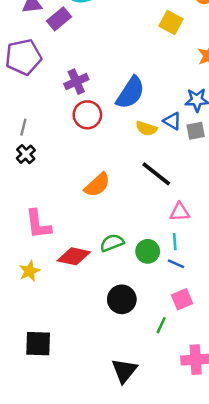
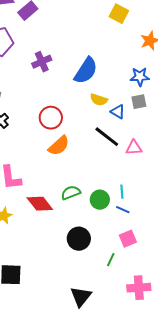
red circle: (87, 115) -> (51, 118), moved
blue triangle: (172, 121) -> (118, 112), moved
pink triangle: (180, 212) -> (134, 148), moved
red diamond: (74, 256) -> (40, 204), turned 40

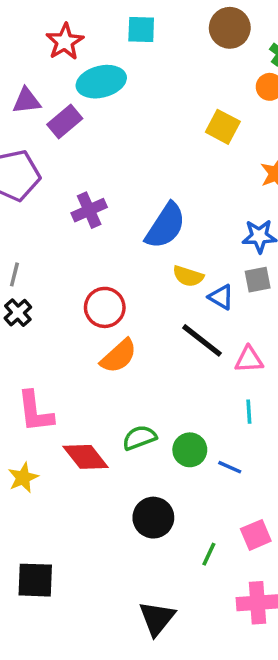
cyan line: (122, 192) -> (249, 412), moved
pink square: (128, 239) -> (256, 535), moved

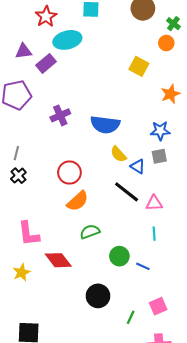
blue semicircle: (166, 226) -> (105, 125), turned 64
yellow semicircle: (188, 276) -> (118, 154), turned 30
green semicircle: (139, 438) -> (90, 232), moved

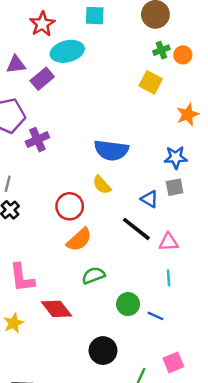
green cross: (173, 24) -> (161, 50), moved, turned 32
purple cross: (60, 115) -> (37, 140), moved
yellow semicircle: (118, 154) -> (102, 185), moved

